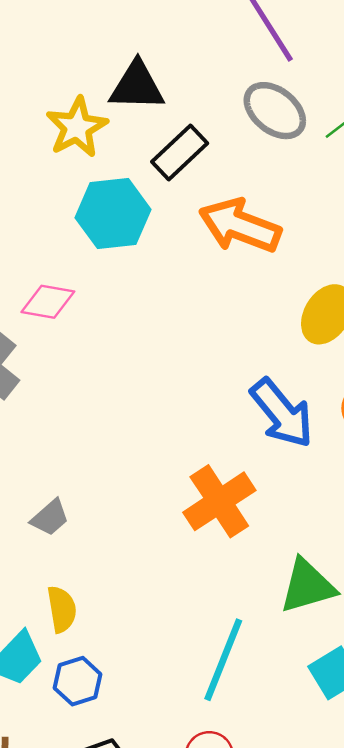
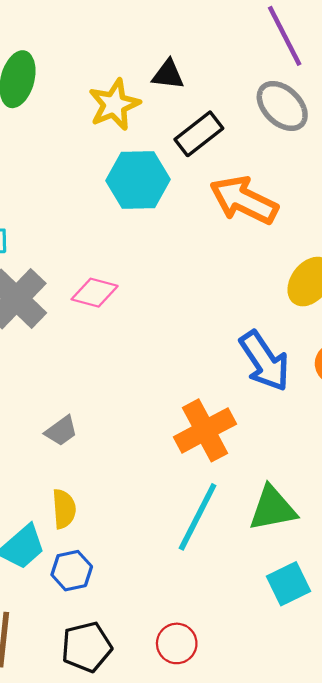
black triangle: (137, 86) -> (168, 75), size x0.7
pink diamond: (48, 302) -> (95, 293), moved
cyan line: (223, 660) -> (198, 517), moved

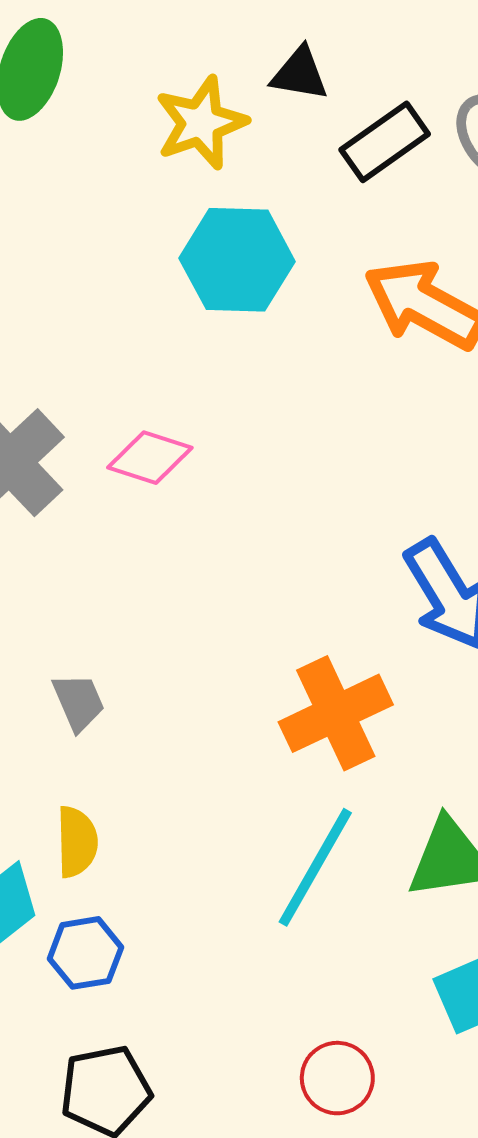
black rectangle: (199, 134) -> (385, 142), moved
gray trapezoid: (61, 431) -> (79, 702), turned -80
red circle: (177, 643) -> (337, 1078), moved

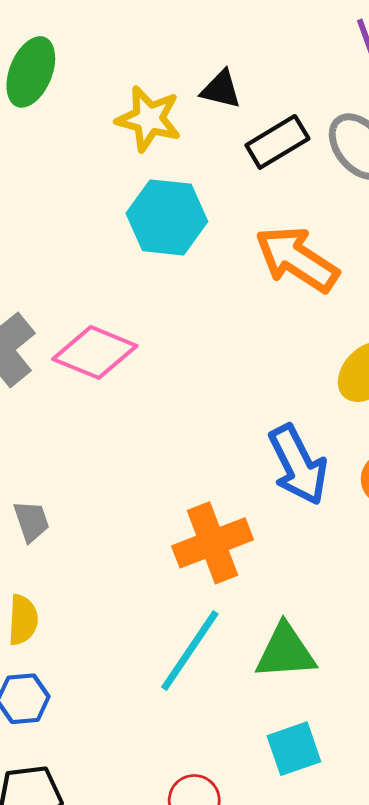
yellow star: (201, 123) -> (149, 119), turned 30
pink diamond: (150, 458) -> (95, 352), size x1.4

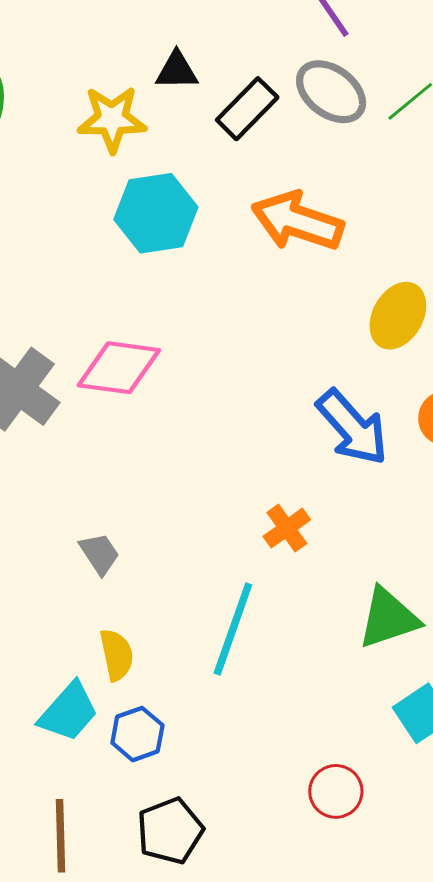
orange cross: (213, 543) -> (287, 528), size x0.6
cyan line: (190, 651) -> (233, 629), moved

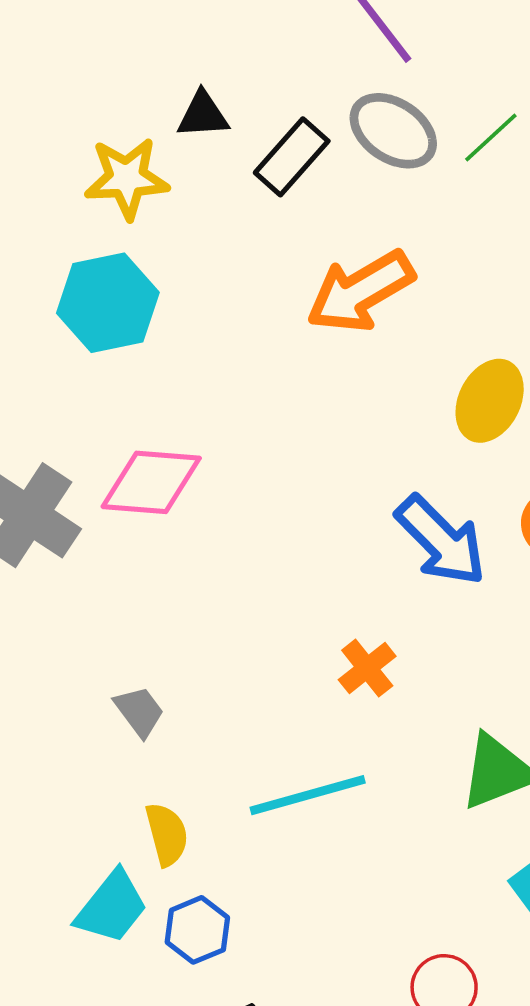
cyan hexagon: (156, 213) -> (108, 303), moved
orange arrow: (297, 221) -> (360, 291), turned -46
cyan line: (233, 629) -> (308, 795), turned 58

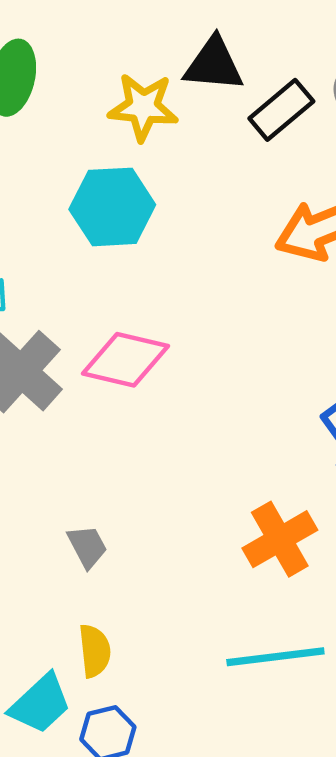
black triangle: (203, 115) -> (214, 64), size x1.4
orange cross: (367, 668) -> (280, 539), size x1.5
cyan line: (308, 795) -> (275, 657), moved

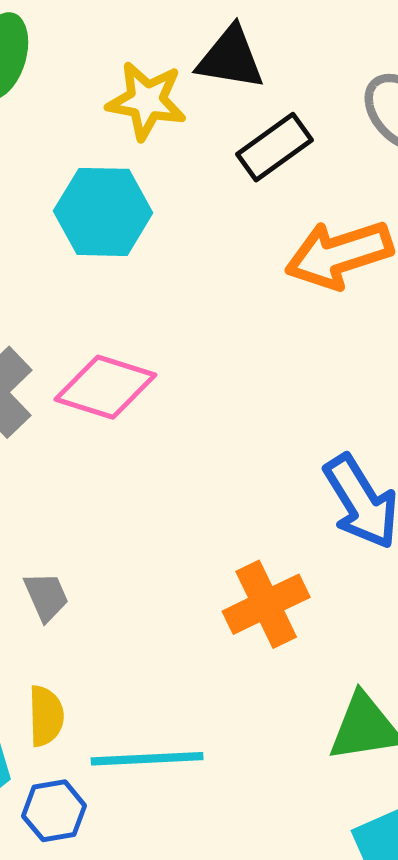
black rectangle: (281, 110) -> (274, 147), moved
cyan line: (275, 657) -> (147, 759), moved

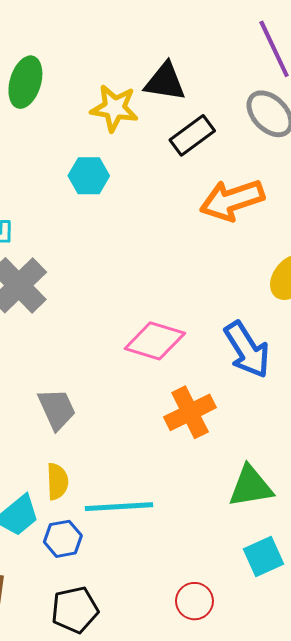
cyan hexagon: (103, 212) -> (89, 176), size x0.7
pink diamond: (105, 387) -> (155, 341), moved
gray trapezoid: (46, 596) -> (57, 409), size x1.4

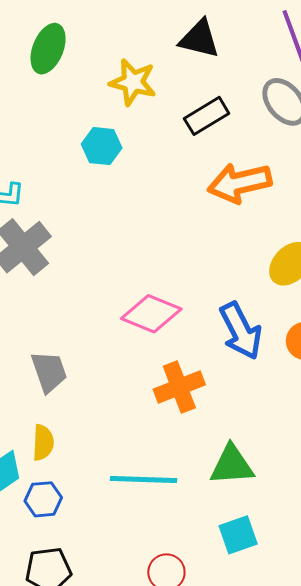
black triangle: (165, 82) -> (199, 39), moved
cyan line: (119, 507) -> (144, 480), moved

